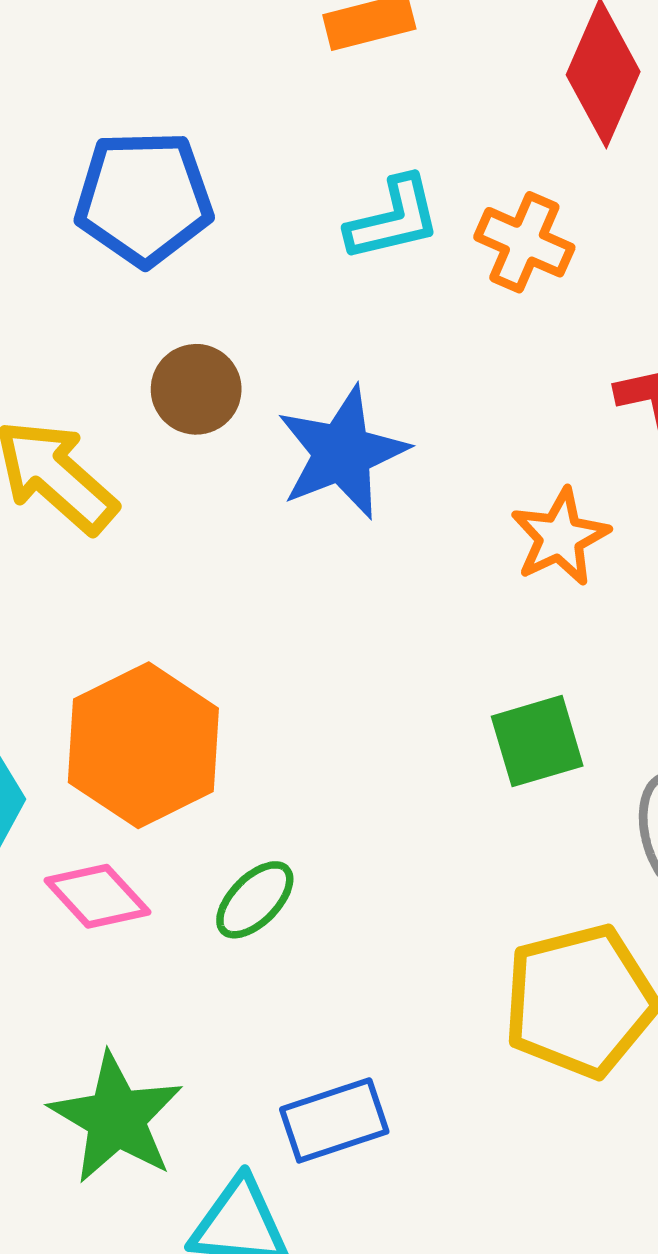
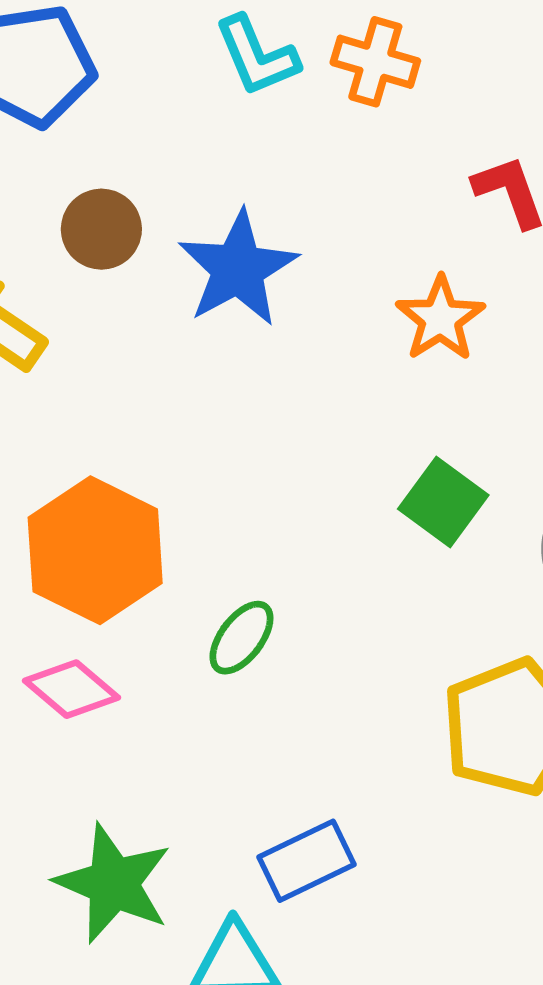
cyan L-shape: (393, 219) -> (257, 56), turned 88
green square: (537, 741) -> (443, 502), turned -30
green ellipse: (255, 900) -> (241, 638), moved

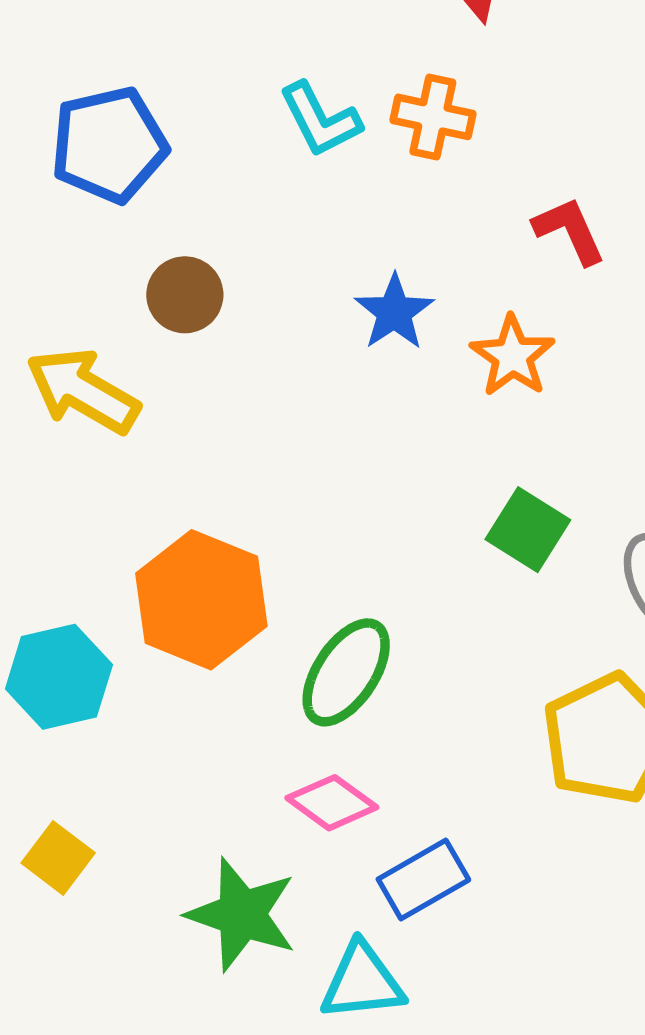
blue star: (238, 269) -> (394, 312), moved, size x0.7
green ellipse: (241, 638) -> (346, 672), size x1.5
pink diamond: (71, 689) -> (332, 803), moved

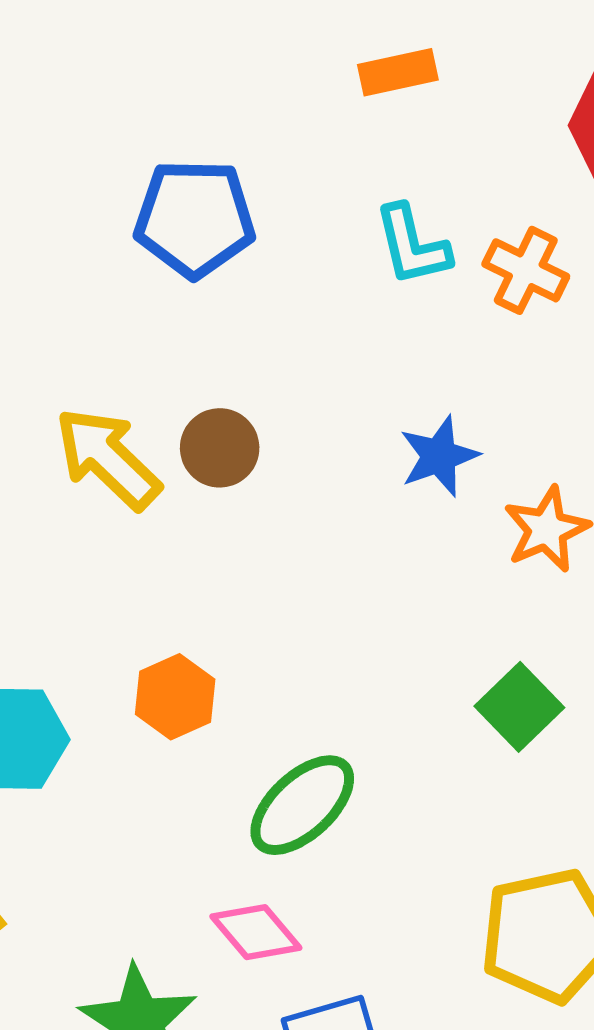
brown circle: (185, 295) -> (220, 448), moved
orange hexagon: (201, 600) -> (175, 697), size x0.6

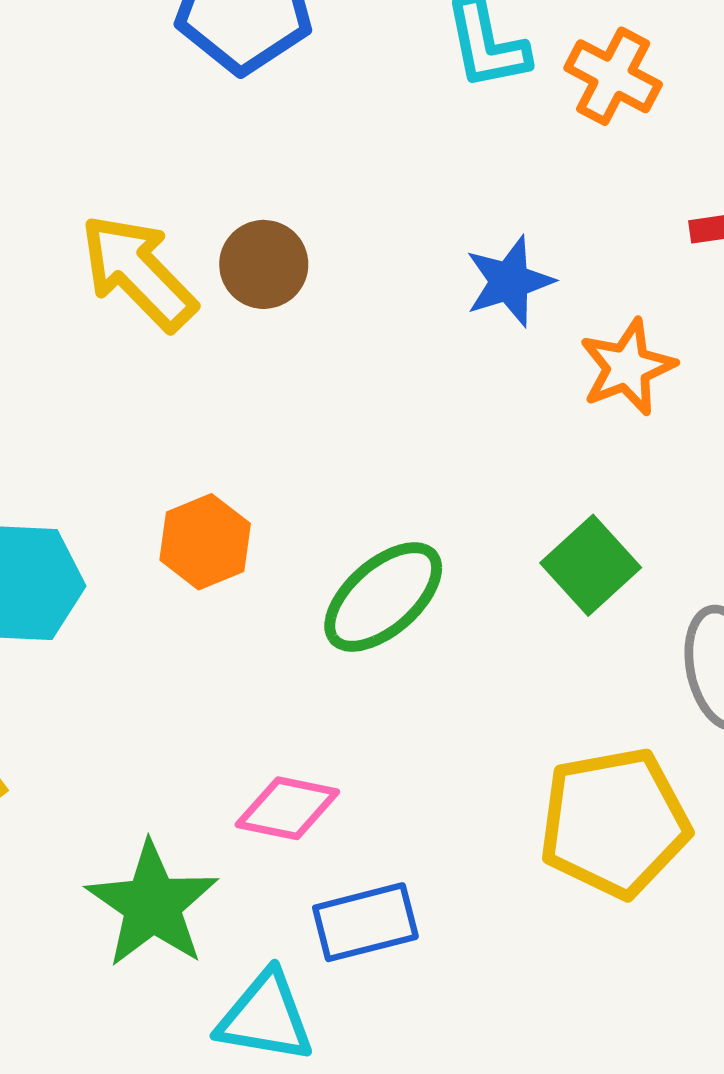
green ellipse: (302, 805) -> (383, 597), moved
pink diamond: (256, 932) -> (287, 808), turned -40

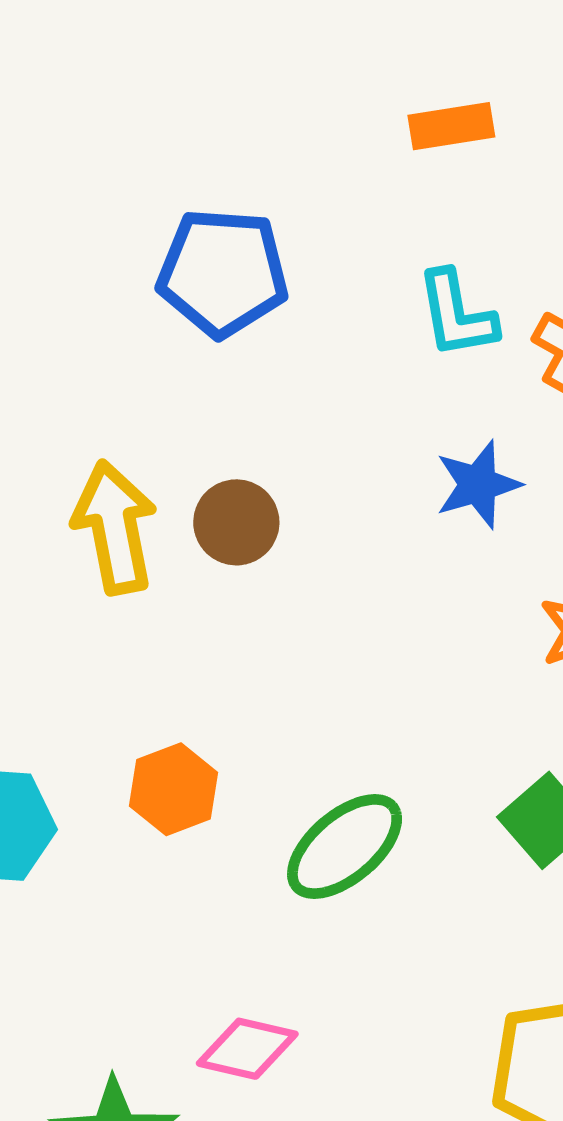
yellow arrow: (138, 272) -> (115, 527), turned 32
blue star: (509, 281) -> (478, 485), moved

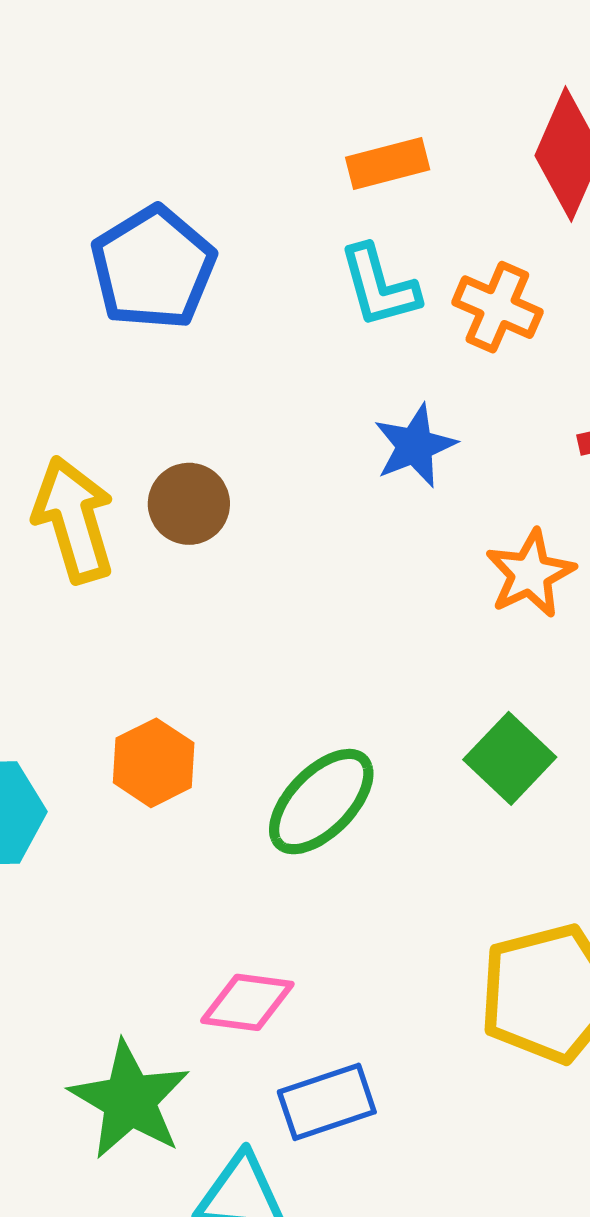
orange rectangle: (451, 126) -> (388, 164), moved
blue pentagon: (223, 272) -> (153, 268), turned -30

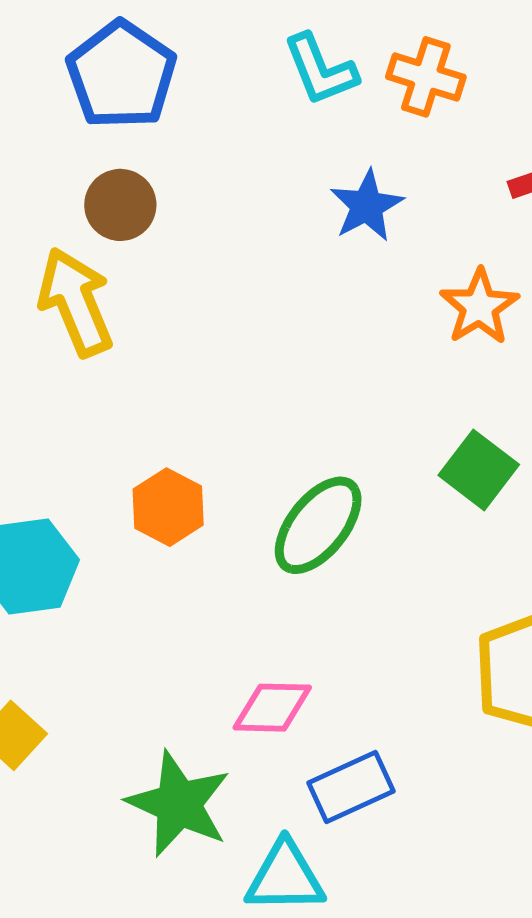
brown circle: (189, 504) -> (120, 205), moved

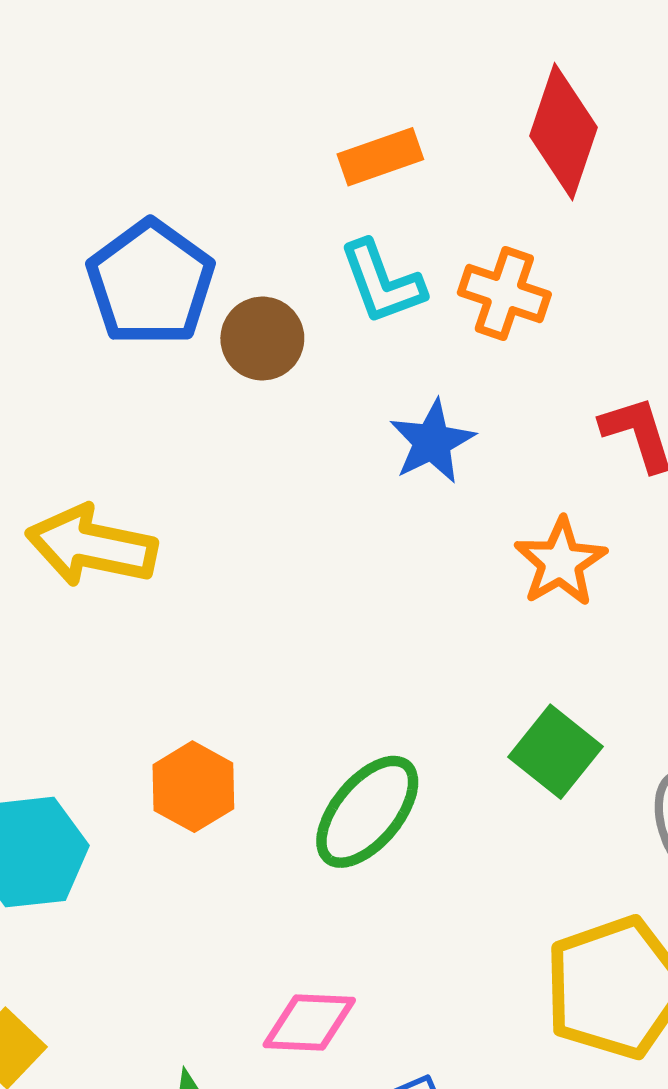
brown circle: (120, 205) -> (262, 339), moved
yellow arrow: (76, 302) -> (91, 546), turned -57

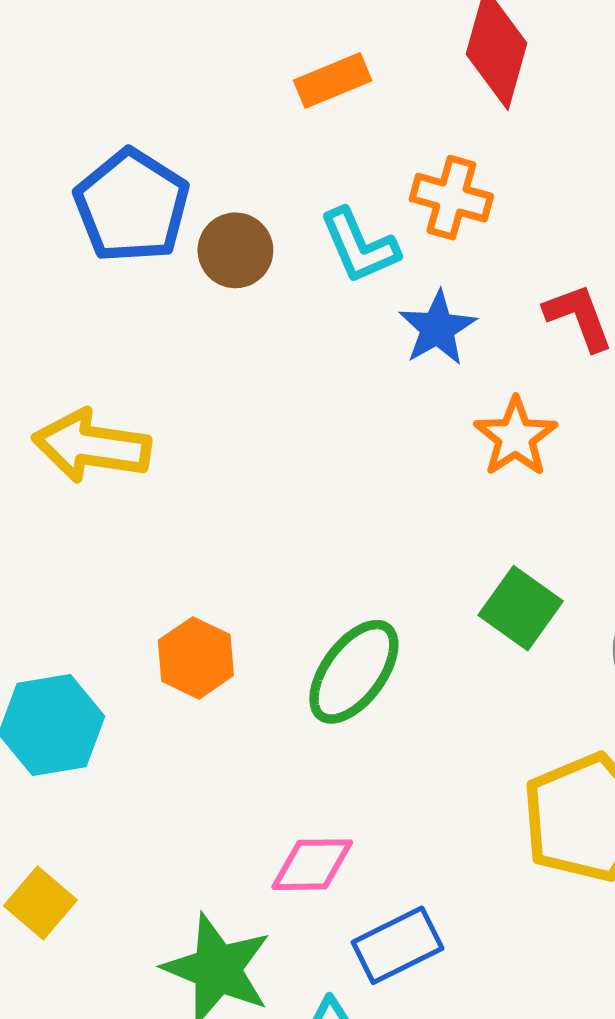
cyan L-shape: (382, 282) -> (359, 246), moved
blue star: (432, 442) -> (437, 328), moved

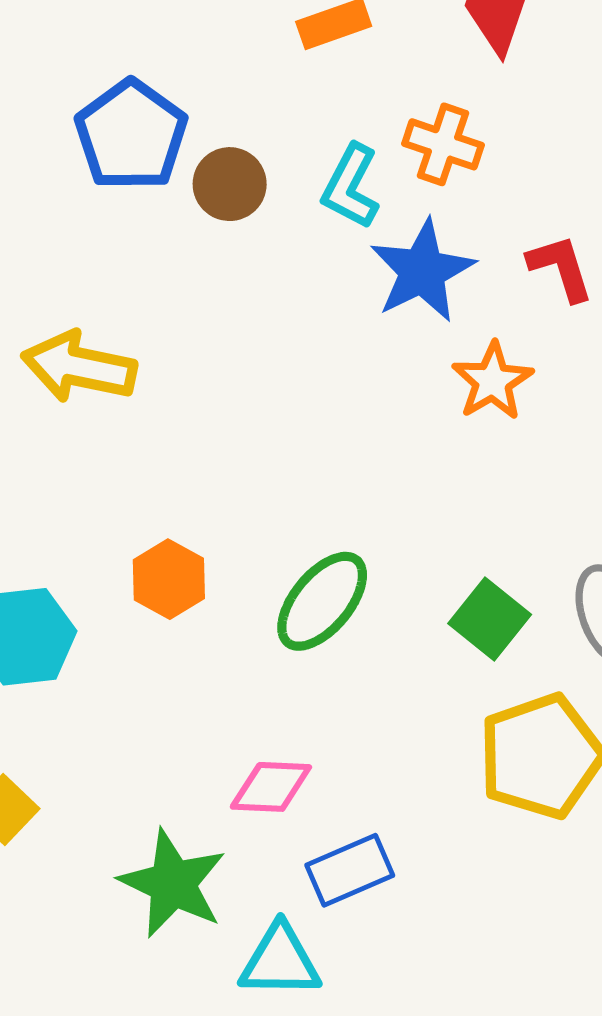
cyan L-shape: (359, 246) -> (351, 186), turned 48
blue star: (437, 328) -> (422, 271), size x1.4
green square: (521, 608) -> (490, 619), moved

